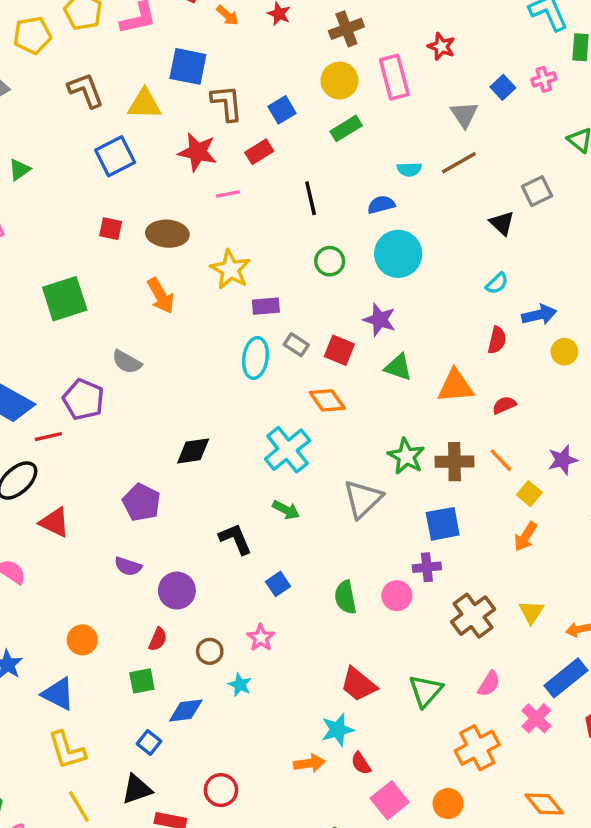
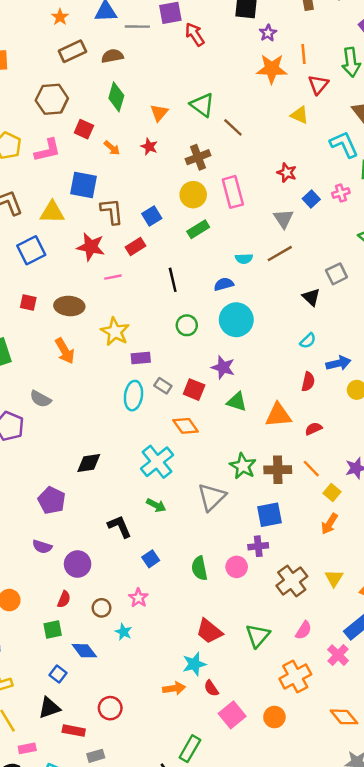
red star: (441, 46) -> (287, 173), moved
blue diamond: (186, 710) -> (84, 651), turned 60

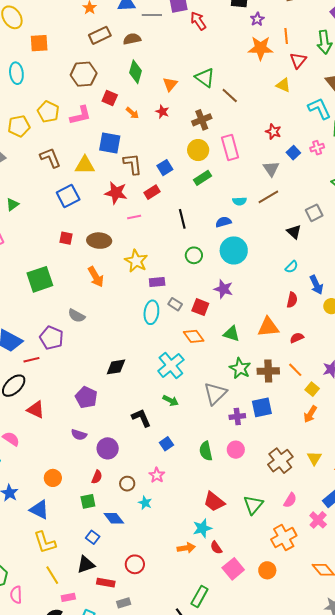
blue arrow: (338, 363) -> (316, 285), turned 78
green triangle: (237, 402) -> (232, 334), moved
purple cross: (258, 546) -> (237, 417), moved

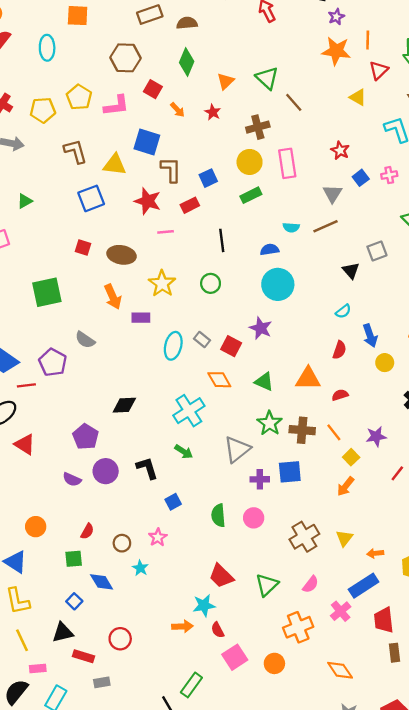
green circle: (194, 255) -> (211, 283), moved
purple rectangle: (157, 282) -> (141, 318), moved
purple circle: (108, 448) -> (106, 471), moved

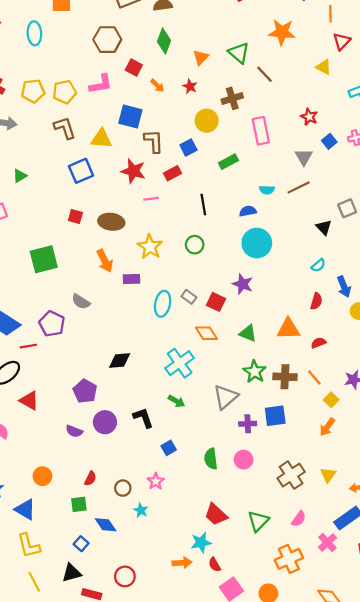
orange star: (336, 51) -> (282, 32), moved
yellow pentagon: (79, 97) -> (65, 92), moved, turned 30
yellow circle: (250, 162) -> (207, 121), moved

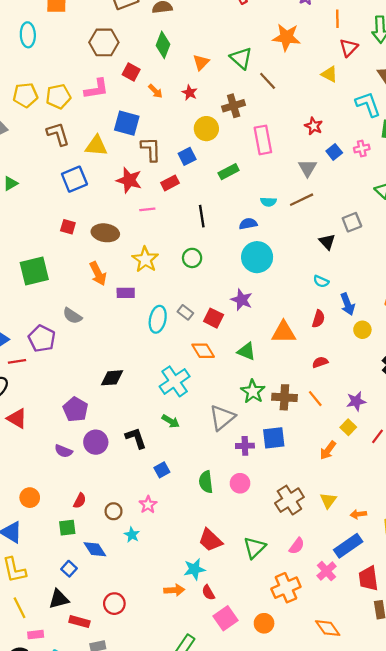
cyan semicircle: (318, 265) -> (321, 281), turned 64
orange triangle: (288, 329) -> (284, 332), moved
yellow square: (331, 400) -> (348, 427), moved

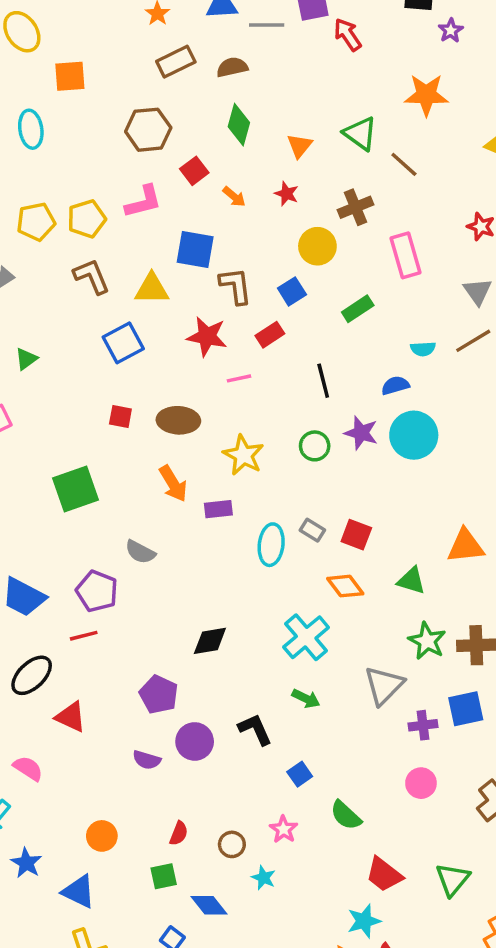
red square: (131, 72) -> (194, 171), turned 30
purple star: (242, 300) -> (361, 433), moved
red line: (17, 361) -> (84, 636), moved
green semicircle: (206, 482) -> (346, 815), moved, turned -35

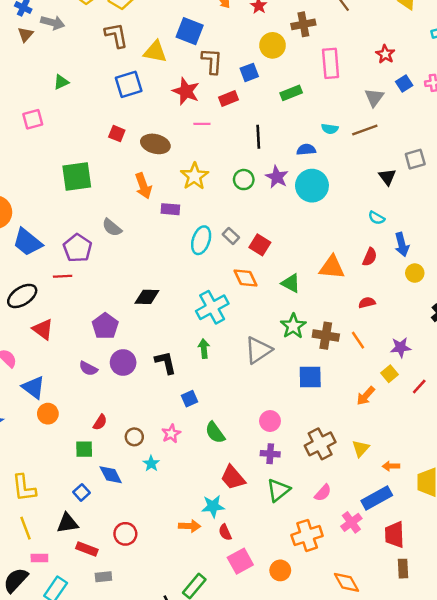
green arrow: (306, 699) -> (204, 349), turned -132
purple cross: (423, 725) -> (270, 454), moved
blue triangle: (79, 892) -> (33, 387), moved

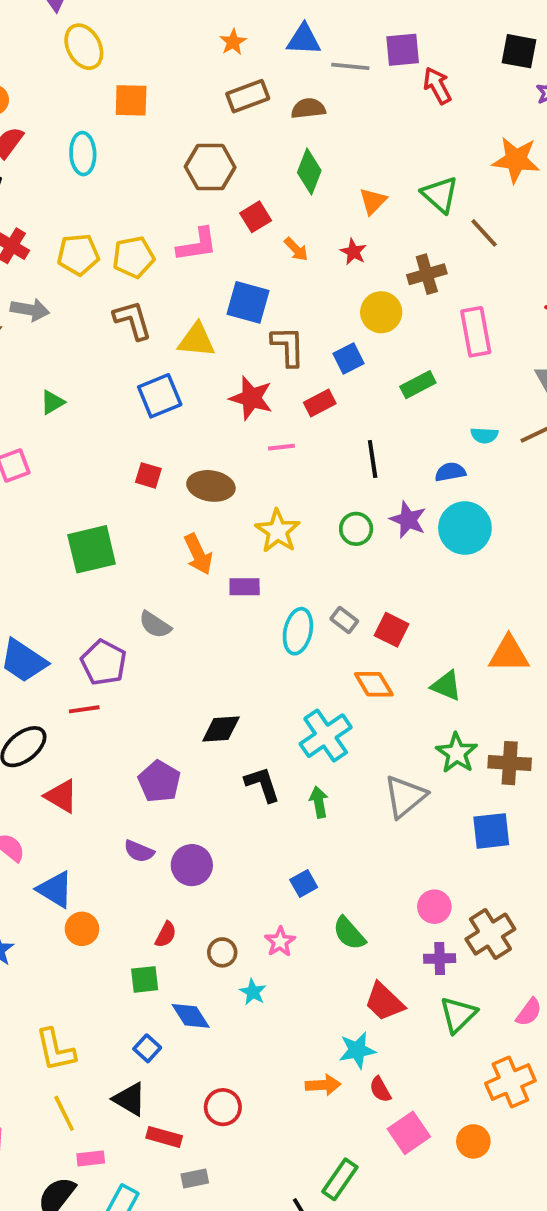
black L-shape: (166, 362) -> (262, 784), moved
purple circle: (123, 363) -> (192, 865), moved
brown cross: (320, 444) -> (490, 934), moved
black triangle: (67, 523) -> (130, 1099), turned 45

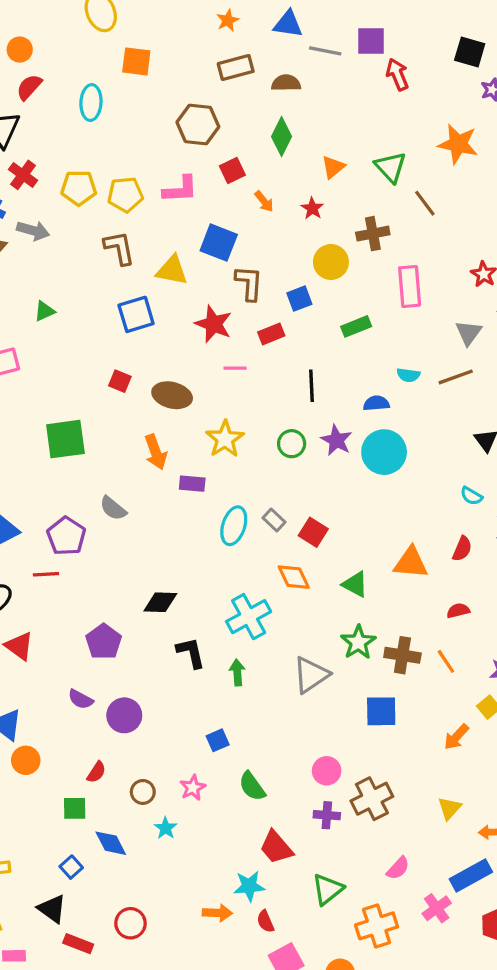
green triangle: (458, 1015) -> (328, 889), moved

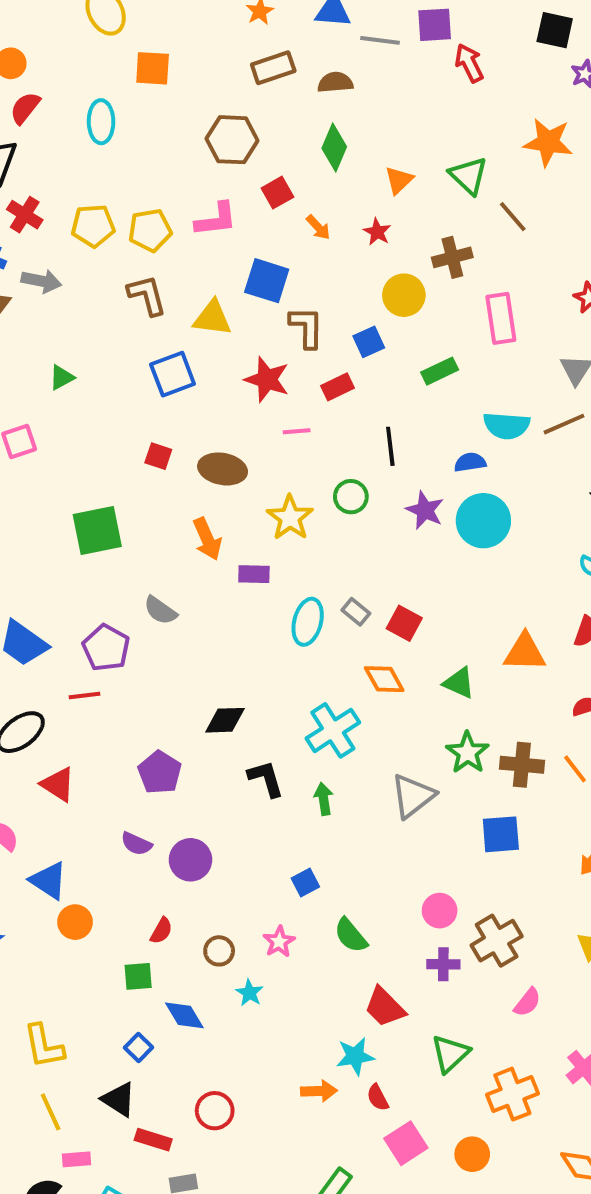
cyan semicircle: (408, 375) -> (507, 426), size x1.6
green circle: (292, 444) -> (351, 497), moved
pink semicircle: (398, 868) -> (527, 1002), moved

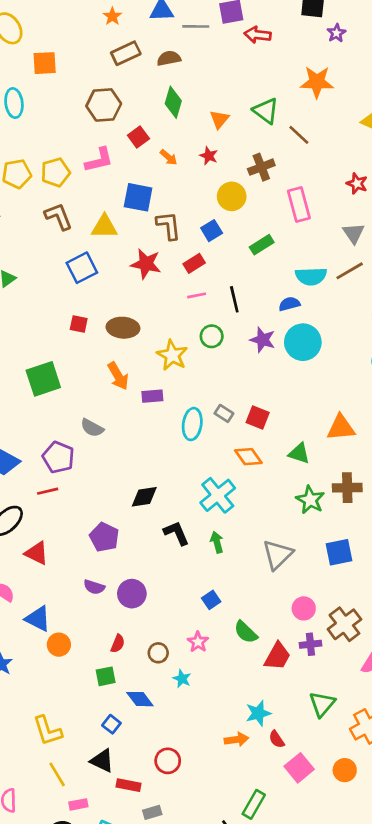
red arrow: (469, 63) -> (258, 35), turned -50
pink line: (297, 431) -> (197, 295), moved
brown cross: (522, 765) -> (347, 488), moved
gray triangle: (413, 796) -> (278, 555), moved
red trapezoid: (385, 1007) -> (277, 656), moved, turned -100

